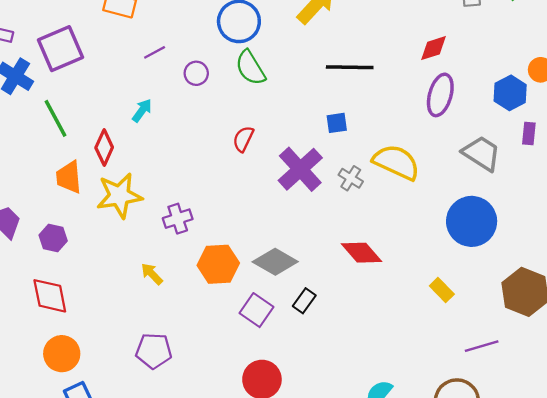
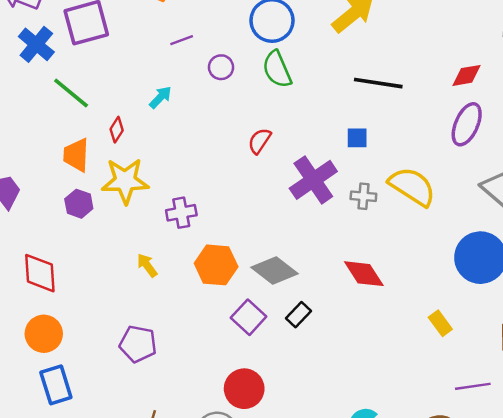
green line: (55, 118) -> (71, 93), turned -30
red diamond: (104, 148) -> (117, 130), size x0.7
gray cross: (351, 178) -> (363, 196), turned -35
purple hexagon: (53, 238) -> (79, 204), moved

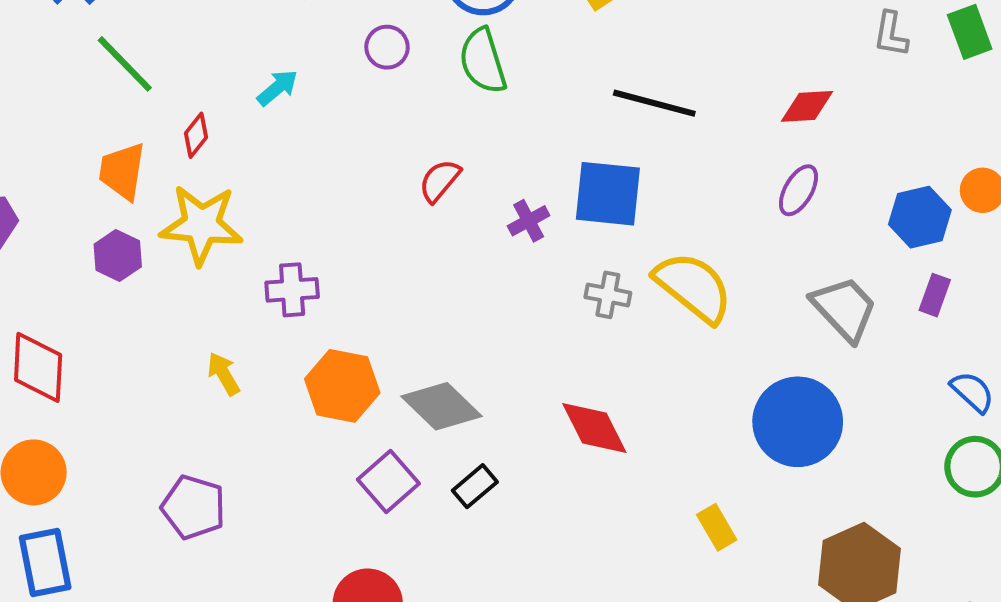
purple ellipse: (467, 124) -> (798, 190), size x0.7
blue square: (357, 138) -> (608, 194), size x1.8
purple cross: (313, 180) -> (529, 221), moved, size x0.5

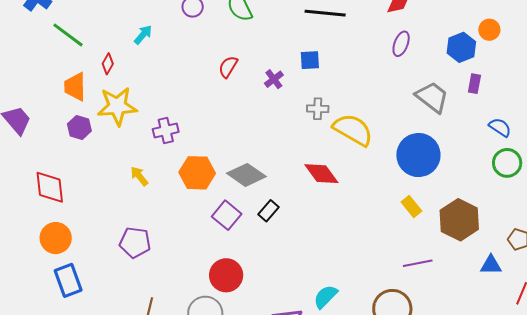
blue square: (608, 194) -> (310, 60), size x0.6
yellow semicircle: (694, 287) -> (353, 130), moved
yellow rectangle: (717, 527) -> (411, 206), moved

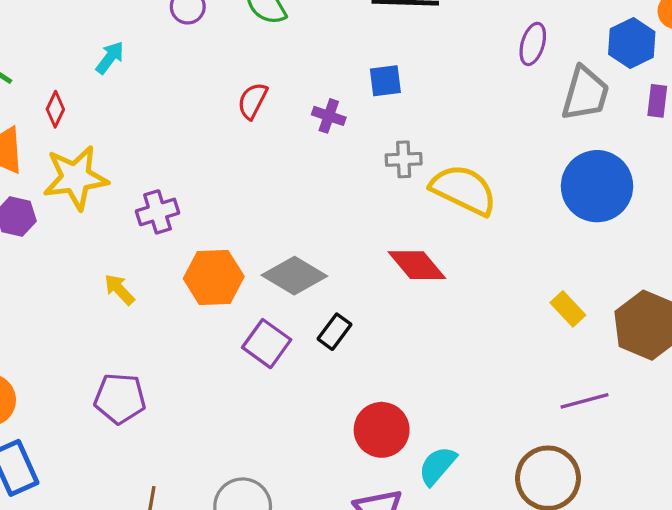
purple cross: (274, 79) -> (329, 116), turned -30
gray trapezoid: (432, 97) -> (585, 93), moved, turned 72
blue circle: (418, 155) -> (597, 186), moved
red circle: (226, 275) -> (382, 430), moved

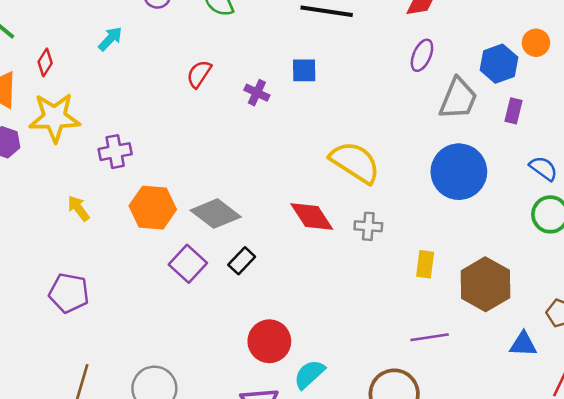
cyan arrow: (110, 58) -> (110, 39), moved
gray cross: (404, 159) -> (368, 226), moved
yellow rectangle: (568, 309) -> (425, 264), turned 44

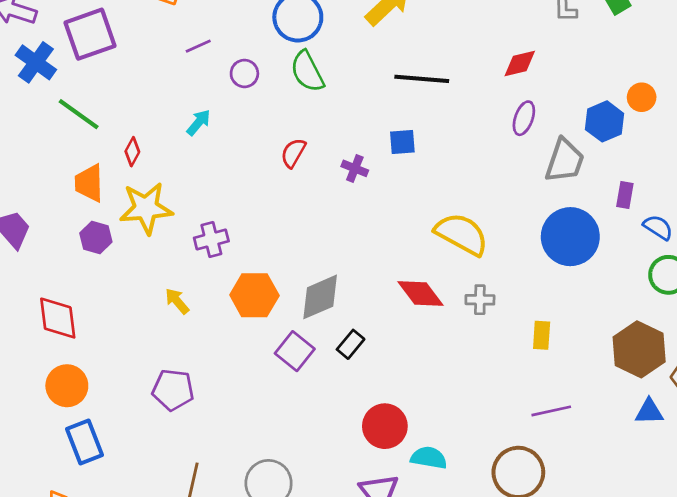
purple rectangle: (513, 111) -> (625, 195), moved
gray diamond: (216, 214) -> (320, 297), turned -57
brown hexagon: (485, 284) -> (639, 349), moved
cyan semicircle: (309, 374) -> (429, 458), turned 56

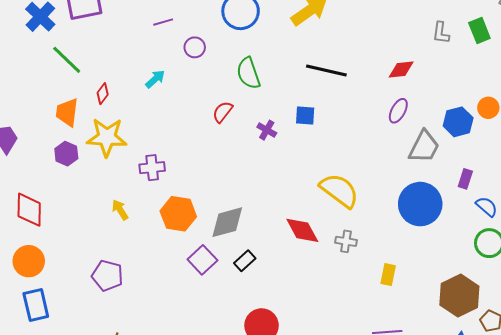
green semicircle: (307, 71) -> (248, 73), moved

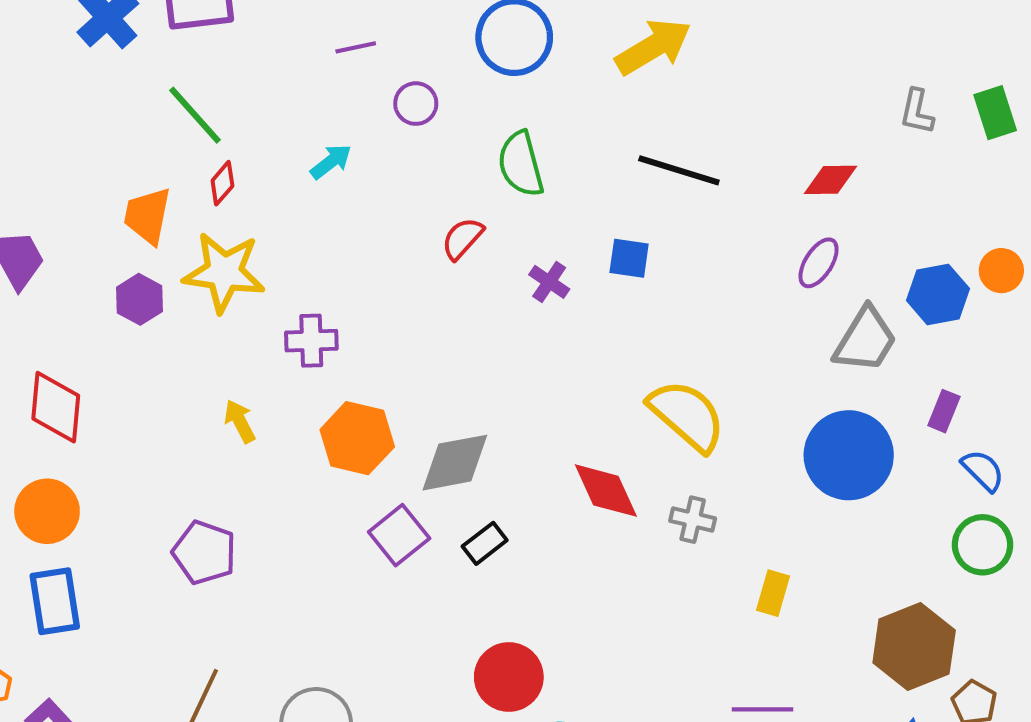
green line: (67, 60) -> (195, 115), moved

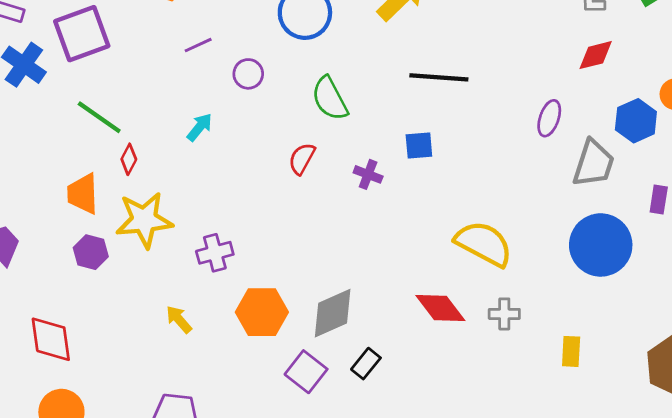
red diamond: (831, 180) -> (596, 55), moved

